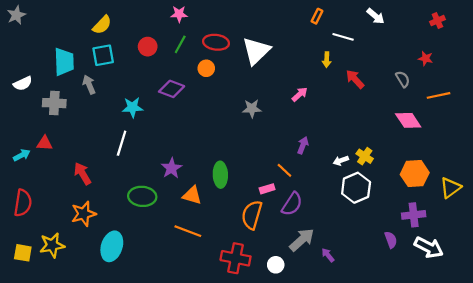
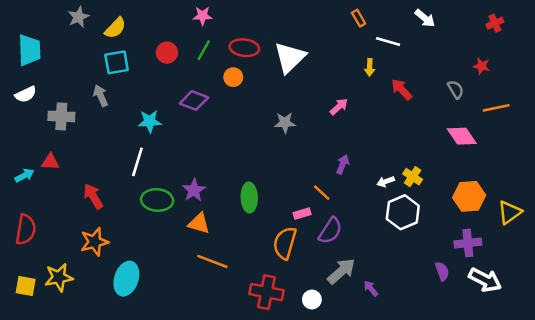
gray star: (16, 15) -> (78, 17), moved
orange rectangle: (317, 16) -> (359, 18), turned -56
cyan trapezoid: (64, 62) -> (29, 50), moved
orange triangle: (192, 195) -> (199, 223), moved
green ellipse: (142, 196) -> (157, 200), moved

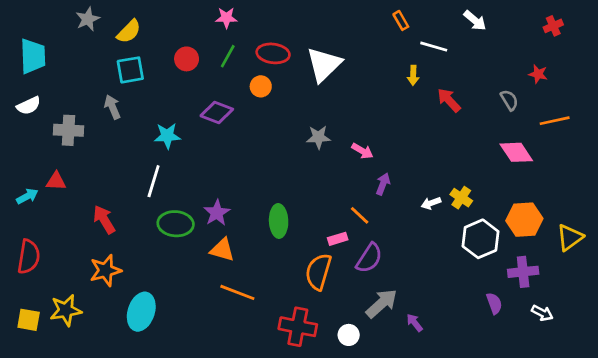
pink arrow: (339, 107) -> (362, 151), moved, turned 72
white hexagon: (403, 212) -> (480, 239), moved
white arrow: (485, 280) -> (542, 313), size x0.6

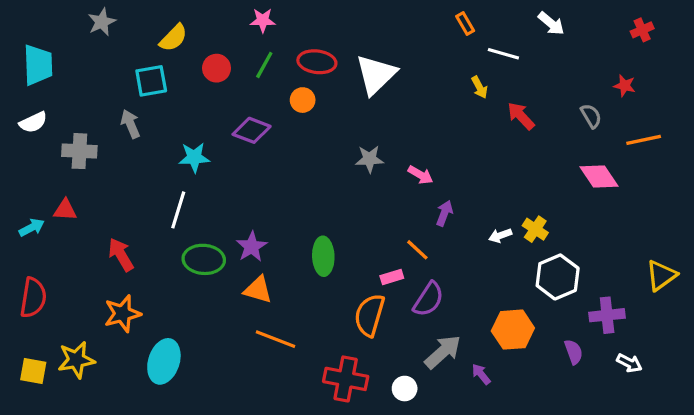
yellow semicircle: (129, 31) -> (173, 38), moved
yellow arrow: (413, 75) -> (480, 87), turned -30
orange hexagon: (524, 220) -> (513, 330), moved

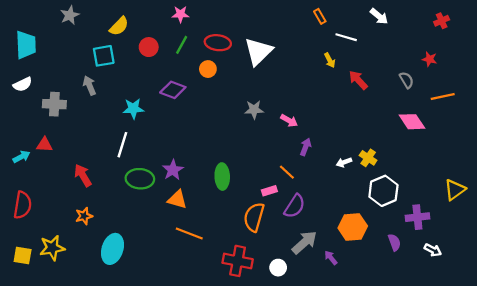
orange star: (122, 314) -> (84, 216), size x0.7

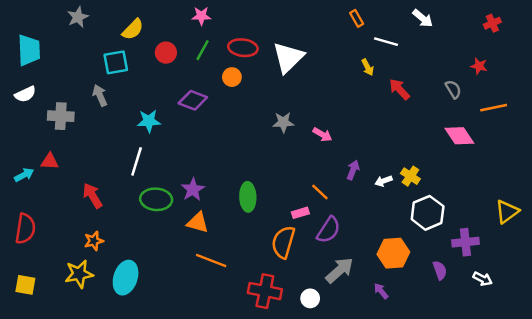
purple arrow: (306, 147) -> (353, 170), moved
yellow star: (52, 248) -> (79, 274), moved
purple arrow: (331, 258) -> (381, 291), moved

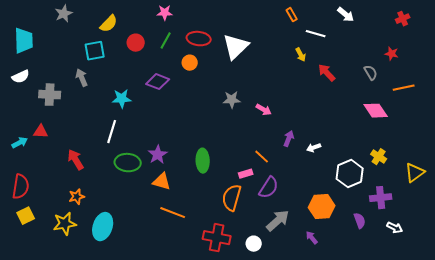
yellow cross: (410, 176) -> (379, 157), moved
yellow square: (25, 285) -> (26, 216), moved, turned -36

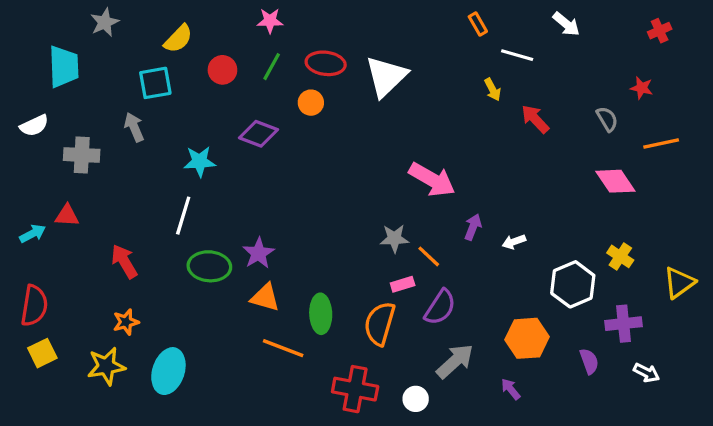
cyan trapezoid: (24, 41) -> (64, 67), moved
gray star: (232, 100) -> (394, 238), moved
pink arrow: (264, 110) -> (432, 180), size x1.8
green ellipse: (203, 161) -> (321, 314), moved

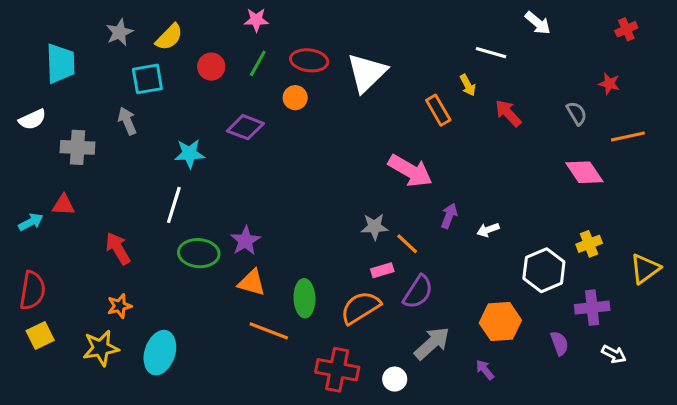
gray star: (105, 22) -> (119, 32), moved
orange rectangle: (478, 24) -> (438, 110), moved, size x1.4
yellow cross: (620, 256) -> (589, 244), turned 35
orange semicircle: (380, 324) -> (360, 308), turned 42

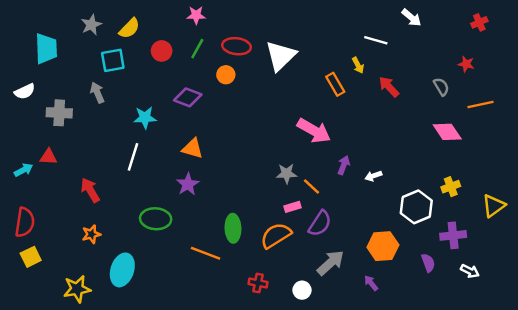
green ellipse: (199, 253) -> (156, 219), moved
orange triangle: (252, 283) -> (193, 149), moved
yellow star: (101, 348) -> (77, 289), moved
red cross: (337, 370) -> (258, 283), size x0.6

